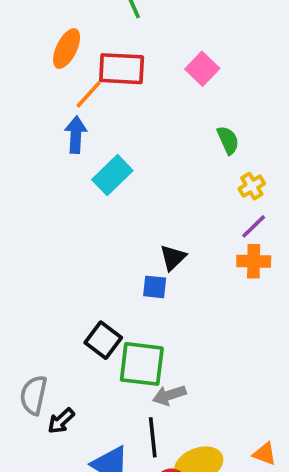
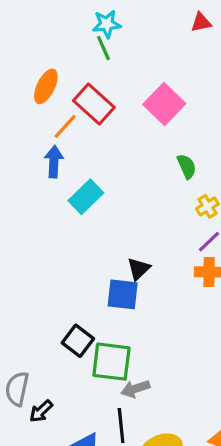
red rectangle: (122, 69) -> (94, 104), turned 39
pink square: (202, 69) -> (164, 104), size x1.4
blue square: (155, 287) -> (123, 294), size x1.5

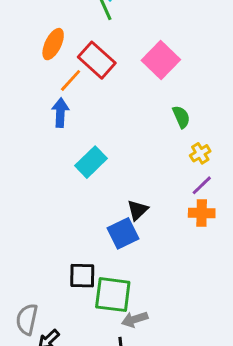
cyan rectangle: (86, 197) -> (91, 162), moved
blue square: (123, 294) -> (123, 233), turned -32
black square: (78, 341) -> (82, 276), turned -36

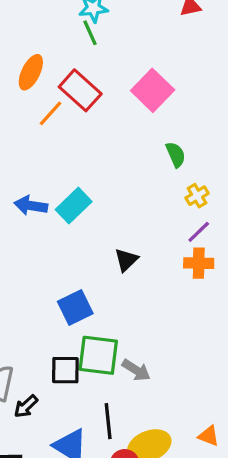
blue arrow: (60, 113) -> (31, 206), moved, turned -84
blue square: (123, 233) -> (75, 308), moved
black square: (82, 276) -> (65, 370), moved
gray arrow: (135, 319) -> (136, 370), moved, turned -130

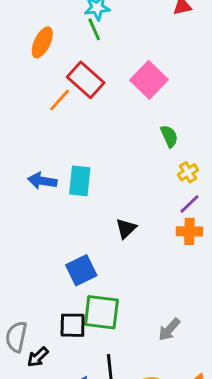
orange ellipse: (31, 72) -> (42, 42), moved
cyan rectangle: (74, 206) -> (80, 181), turned -40
gray arrow: (136, 370) -> (169, 330), moved, turned 100

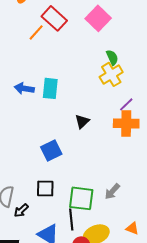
yellow cross: (188, 172) -> (111, 74), moved, size x1.6
orange cross: (189, 231) -> (126, 123), size x1.4
green square: (101, 312) -> (81, 198), moved

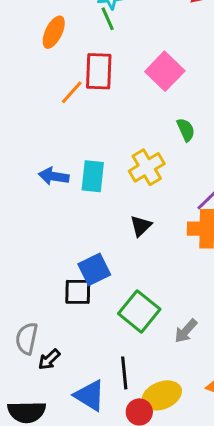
red rectangle: (54, 18) -> (99, 71), turned 50
yellow cross: (111, 74) -> (147, 167), moved
black square: (45, 188) -> (78, 292), moved
green square: (81, 198) -> (139, 311), moved, turned 32

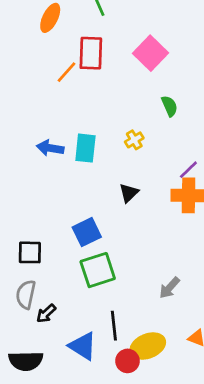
yellow cross: (147, 167) -> (134, 140), size x0.6
black square: (78, 292) -> (30, 252), moved
green square: (139, 311) -> (98, 270), moved, turned 33

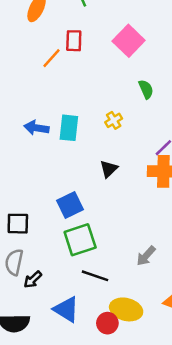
red rectangle: (91, 53) -> (74, 41), size x0.7
black line: (114, 326) -> (95, 276), moved, turned -65
yellow ellipse: (148, 346) -> (126, 309), turned 36

